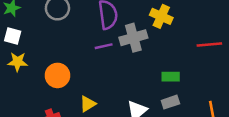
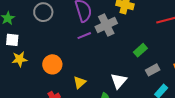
green rectangle: (171, 77) -> (140, 50), turned -32
gray rectangle: (170, 102) -> (153, 70), moved

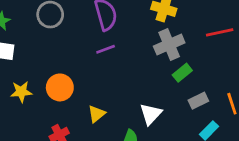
gray cross: (106, 25) -> (169, 44), moved
yellow star: (20, 59) -> (21, 92), moved

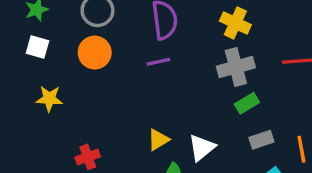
orange circle: (60, 87) -> (95, 53), moved
yellow triangle: (97, 114) -> (158, 140), moved

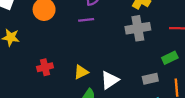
green rectangle: (247, 103) -> (170, 58), moved
red cross: (88, 157) -> (45, 67), moved

